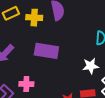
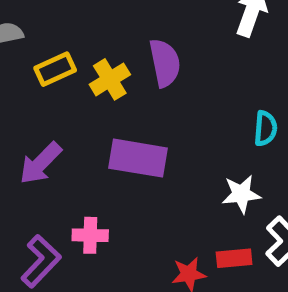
yellow cross: (34, 18) -> (110, 79), turned -35

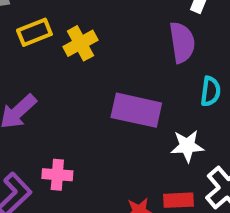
purple semicircle: (165, 63) -> (182, 42), moved
purple rectangle: (138, 158) -> (136, 110), moved

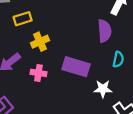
yellow cross: (80, 43) -> (40, 42), moved
pink cross: (57, 175) -> (38, 73), moved

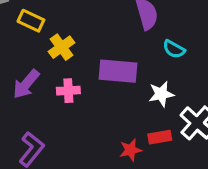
yellow rectangle: (23, 19) -> (31, 21), turned 54
cyan semicircle: (118, 59) -> (174, 49), turned 119

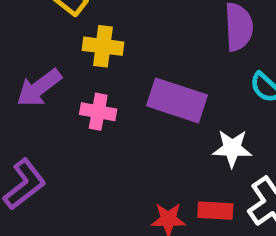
yellow cross: (61, 47) -> (103, 46), turned 30

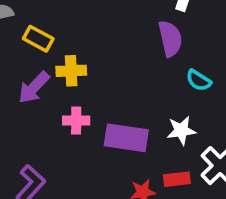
purple arrow: (39, 88) -> (34, 88), moved
purple rectangle: (177, 100) -> (126, 138), moved

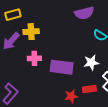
yellow rectangle: (38, 39) -> (13, 15), turned -42
purple semicircle: (170, 39) -> (84, 13), turned 90

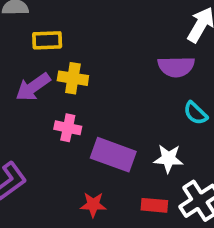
red star: (71, 96) -> (93, 205), moved

